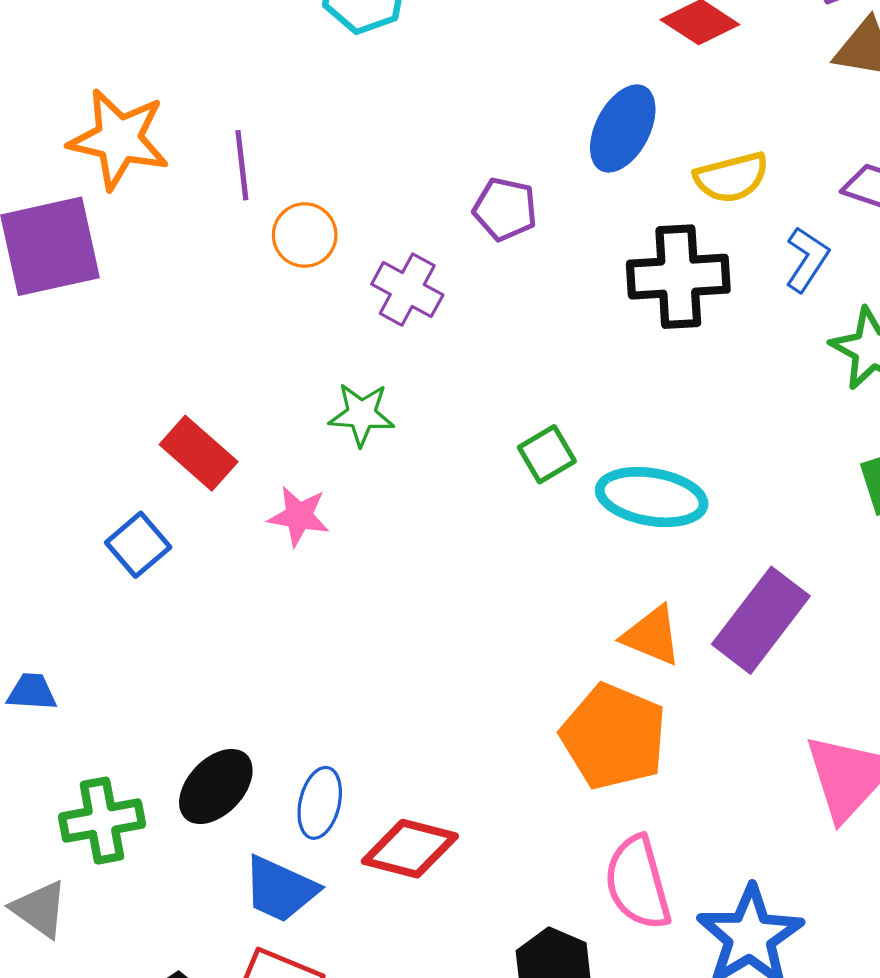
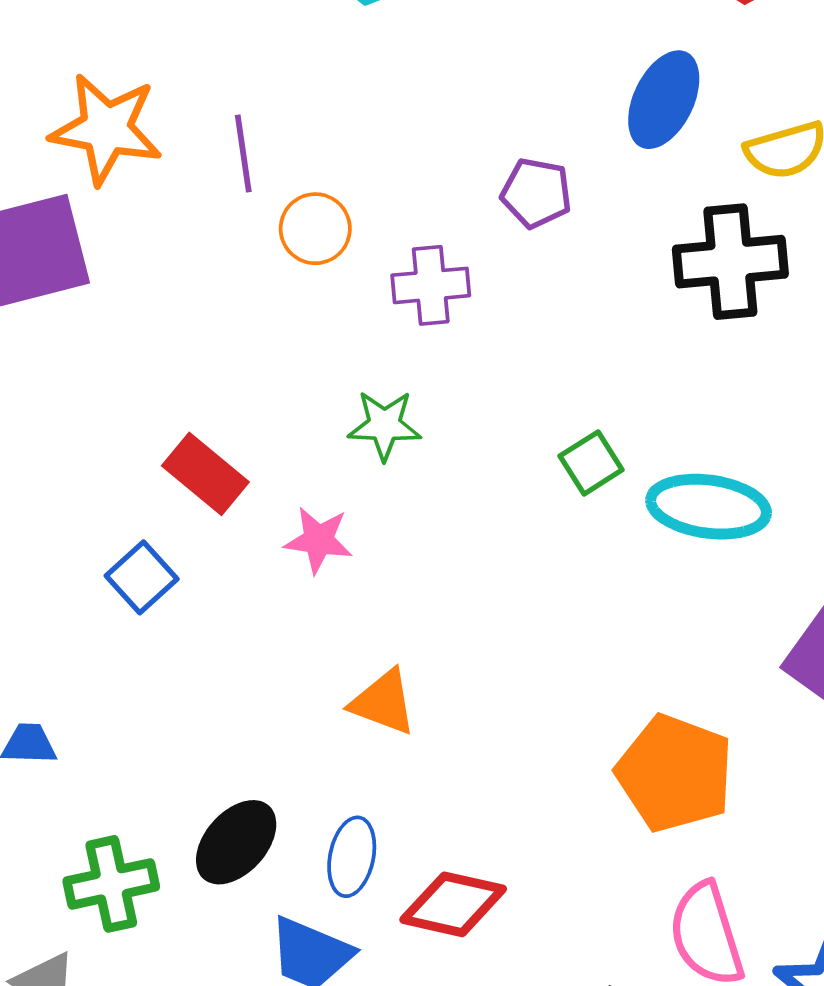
purple cross: (407, 290) -> (431, 285), turned -32
orange triangle: (652, 636) -> (383, 702), moved

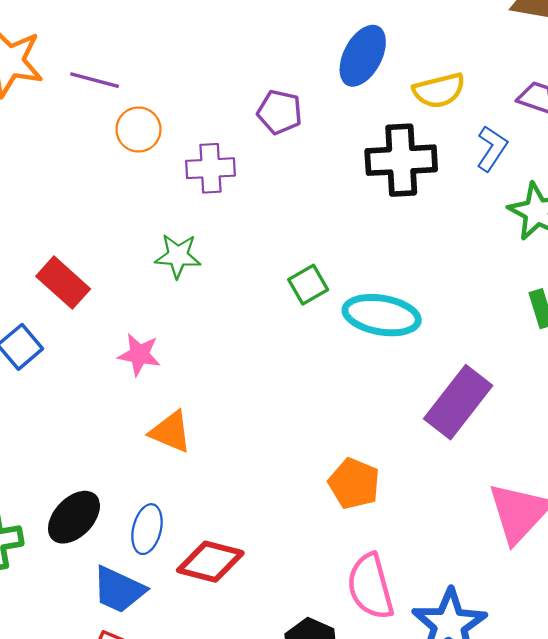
purple line: (243, 154) -> (95, 80), turned -69
pink star: (318, 540) -> (139, 355), moved
orange pentagon: (675, 773) -> (354, 484), size x0.7

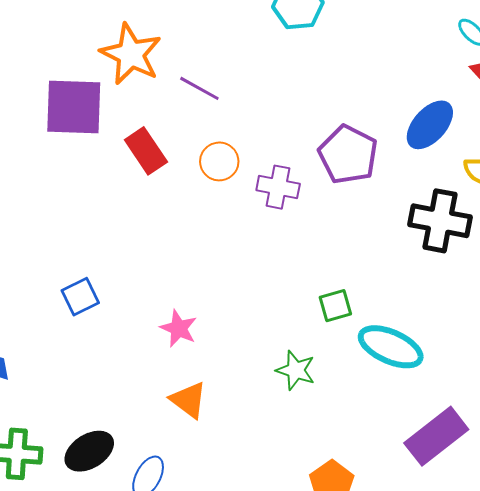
purple pentagon: (280, 112) -> (348, 155), size x1.5
orange circle: (138, 130) -> (219, 161), moved
green star: (178, 256) -> (296, 370), moved
red rectangle: (63, 283) -> (146, 151), moved

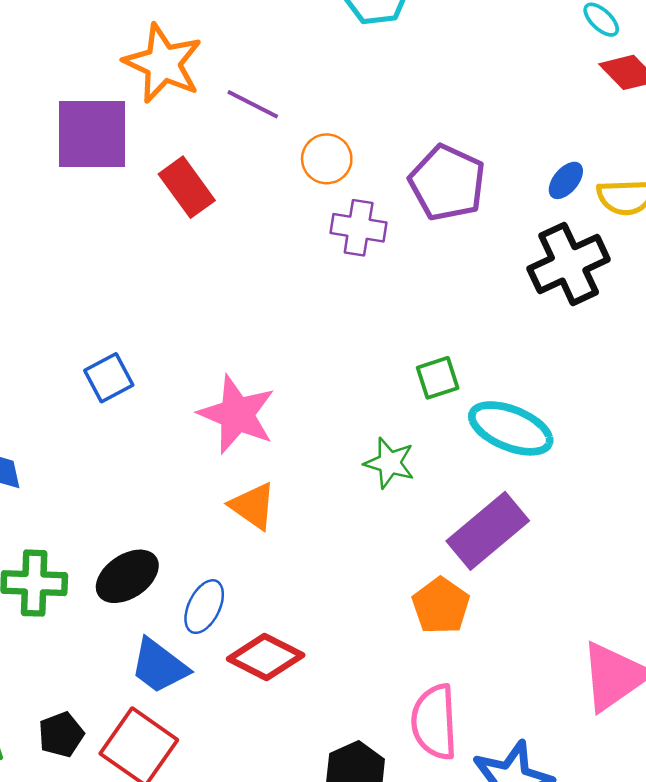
blue ellipse: (430, 125) -> (566, 180), moved, size x0.6
orange circle: (219, 161) -> (327, 159), moved
black cross: (440, 221) -> (569, 264), turned -34
pink star: (179, 328) -> (237, 414), size x1.6
purple rectangle: (436, 436) -> (488, 531), moved

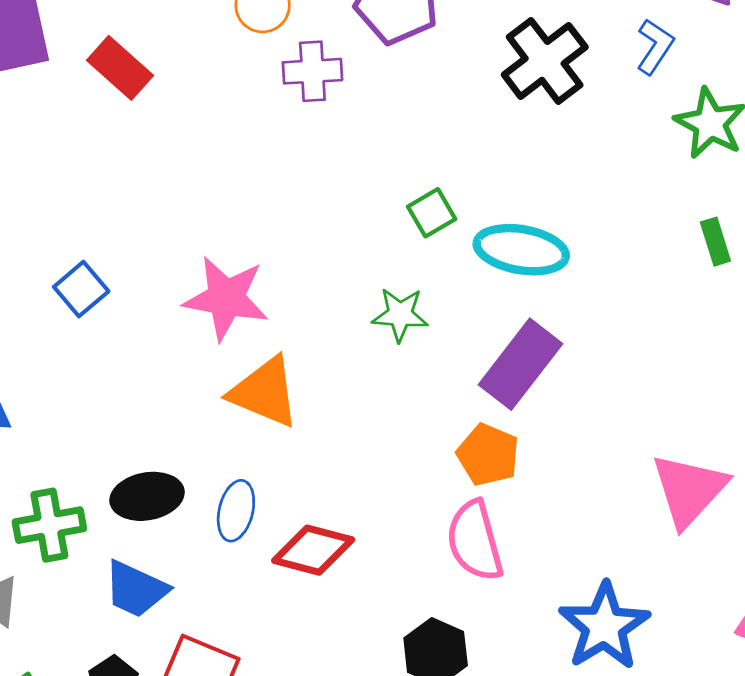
orange triangle: (253, 506) -> (265, 392), size x1.4
black ellipse: (127, 576) -> (147, 496), turned 36
blue trapezoid: (159, 666) -> (136, 589), moved
pink semicircle: (434, 722) -> (475, 541), moved

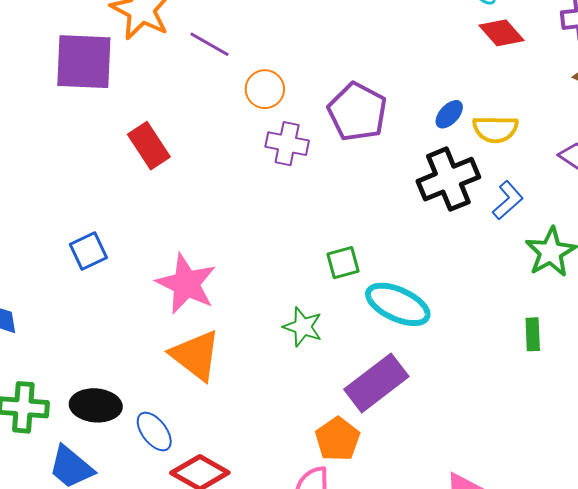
blue L-shape: (655, 46) -> (508, 200), moved
red rectangle: (120, 68) -> (149, 146), moved
blue ellipse: (236, 511) -> (154, 432), turned -66

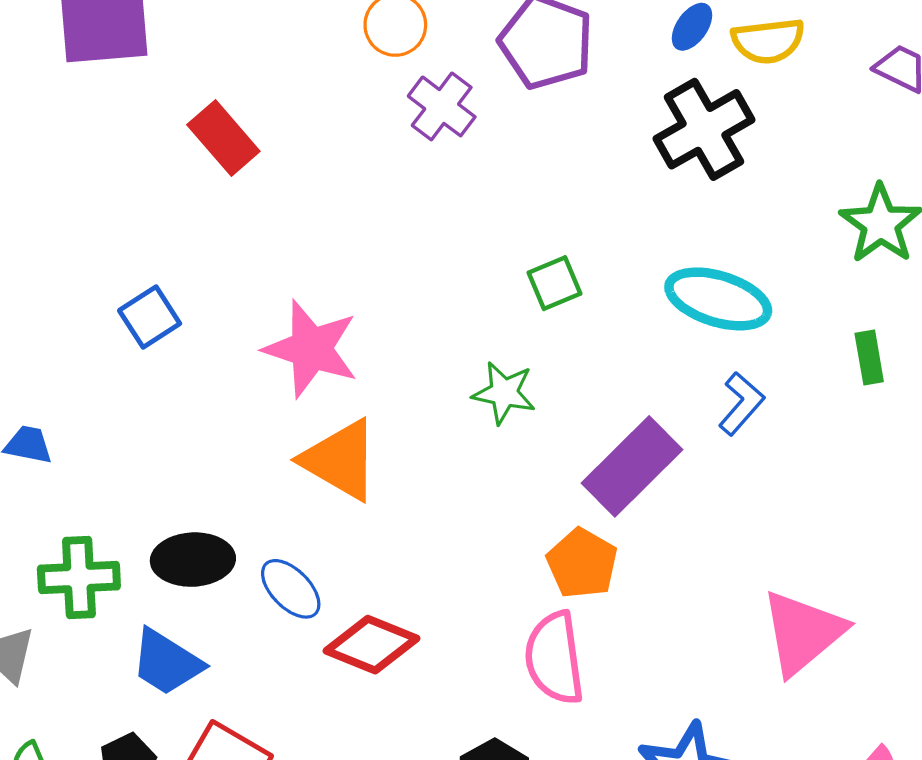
purple cross: (287, 144) -> (442, 106), turned 33
blue L-shape: (508, 200) -> (741, 404), moved
cyan ellipse: (398, 304) -> (718, 299), moved

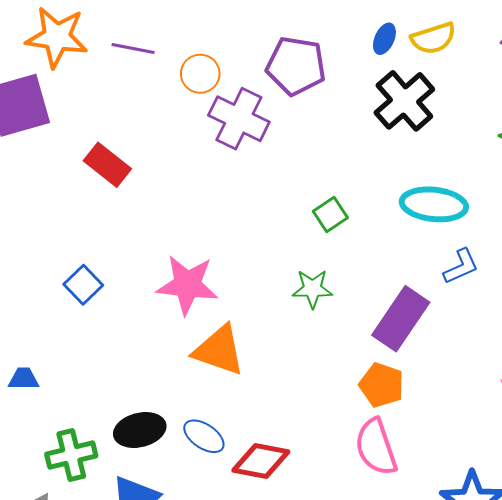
purple cross: (442, 106) -> (239, 119), size x1.4
blue L-shape: (741, 404) -> (461, 266), turned 36

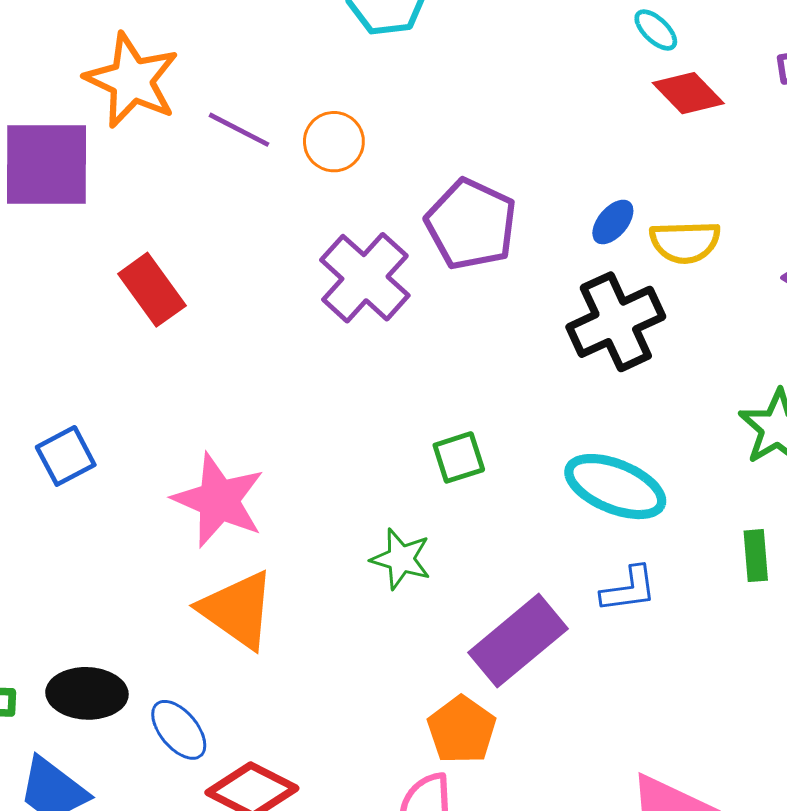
orange circle: (200, 74) -> (334, 142), moved

